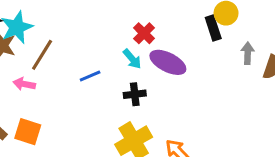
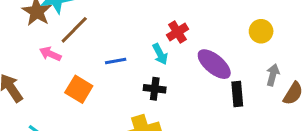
black rectangle: (213, 28) -> (237, 94), moved
purple ellipse: (168, 62) -> (214, 64), moved
orange square: (28, 132) -> (79, 89), moved

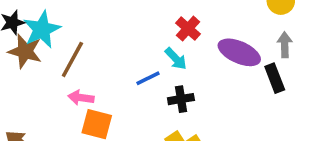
pink arrow: (50, 54) -> (81, 98), moved
blue line: (116, 61) -> (148, 78), moved
gray arrow: (273, 75) -> (285, 45), moved

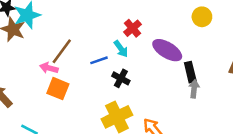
gray arrow: (285, 45) -> (194, 89), moved
brown line: (72, 59) -> (62, 51), moved
black cross: (181, 99) -> (121, 78), turned 30

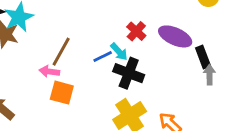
red cross: (133, 28) -> (136, 31), moved
cyan arrow: (121, 49) -> (119, 52), moved
black cross: (121, 78) -> (129, 73), size x1.5

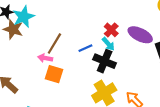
cyan arrow: (119, 52) -> (108, 44), moved

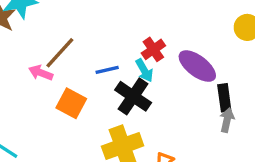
orange square: (54, 74) -> (71, 103), moved

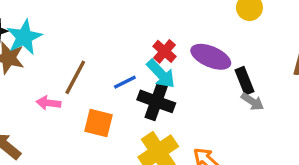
cyan arrow: (144, 70) -> (161, 74), size x1.4
pink arrow: (41, 73) -> (49, 103), moved
gray arrow: (227, 120) -> (252, 102), turned 125

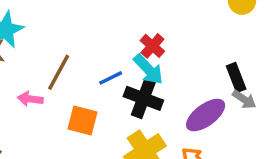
purple ellipse: (211, 57) -> (206, 115), moved, turned -60

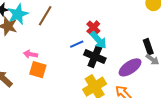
red cross: (152, 46) -> (93, 28), moved
brown line: (59, 72) -> (45, 16), moved
orange square: (83, 120) -> (38, 70), moved

